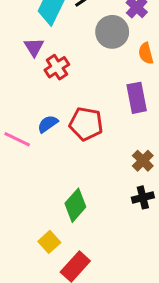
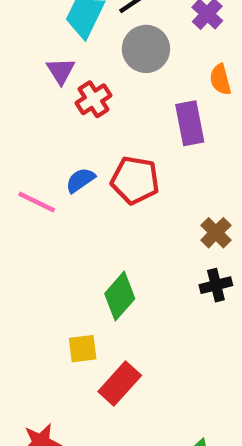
gray circle: (112, 32) -> (146, 49), moved
purple rectangle: (137, 98) -> (190, 123), moved
yellow square: (49, 242) -> (83, 349), turned 35

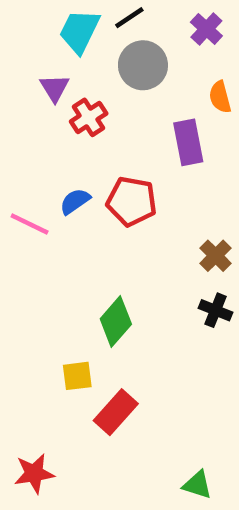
black cross: (216, 285) -> (216, 310), turned 36

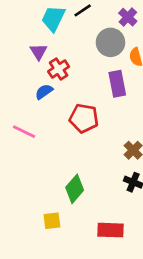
gray circle: (143, 65) -> (110, 42), moved
blue semicircle: (75, 201) -> (44, 92), moved
red rectangle: (116, 412) -> (110, 230), moved, turned 50

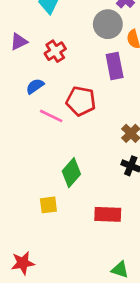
purple triangle: (39, 52) -> (19, 42), moved, turned 36
blue semicircle: (44, 92) -> (35, 86), moved
pink line: (24, 132) -> (51, 116), moved

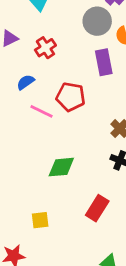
green diamond: (71, 173) -> (61, 167), turned 44
yellow square: (48, 205) -> (40, 220), moved
red rectangle: (108, 214) -> (97, 208), turned -60

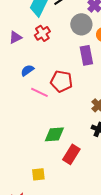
red cross: (45, 48) -> (42, 33), moved
red rectangle: (97, 208) -> (71, 154), moved

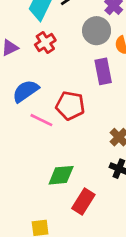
blue semicircle: (27, 70) -> (26, 91), size x1.5

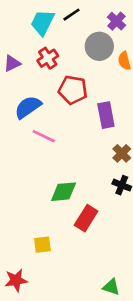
purple rectangle: (103, 71) -> (106, 115), moved
red pentagon: (70, 106) -> (73, 90), moved

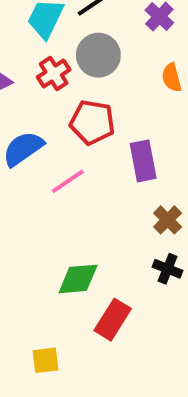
gray circle: (99, 46) -> (98, 55), moved
pink line: (44, 136) -> (68, 181), moved, turned -60

